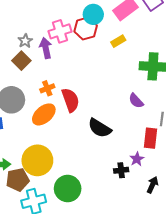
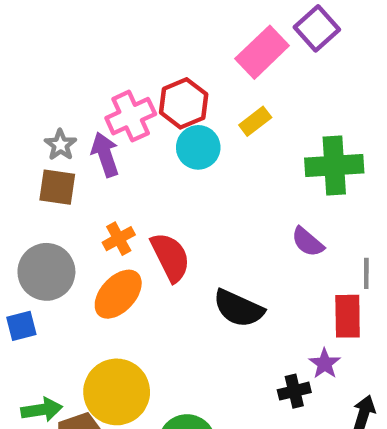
cyan circle: (93, 14) -> (198, 147), moved
brown square: (21, 61) -> (57, 187), turned -30

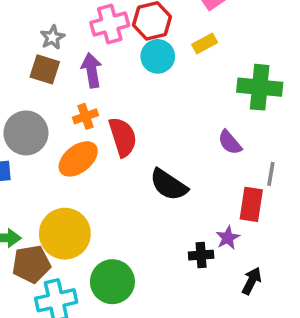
purple arrow: (105, 155) -> (92, 70), moved

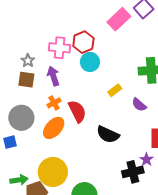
pink cross: (110, 24) -> (60, 48), turned 30
yellow rectangle: (205, 43) -> (115, 90), moved
black cross: (201, 255) -> (133, 172), size x1.5

